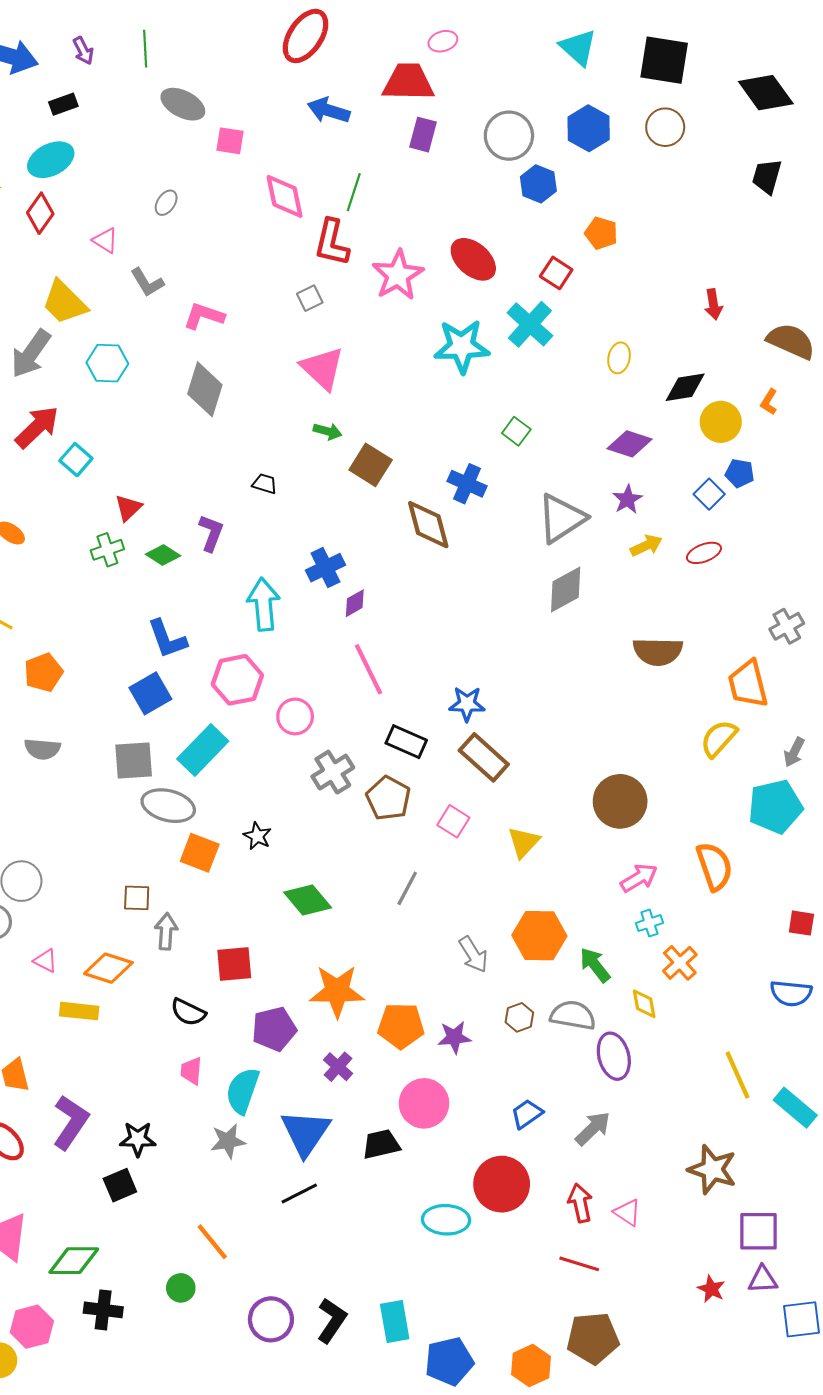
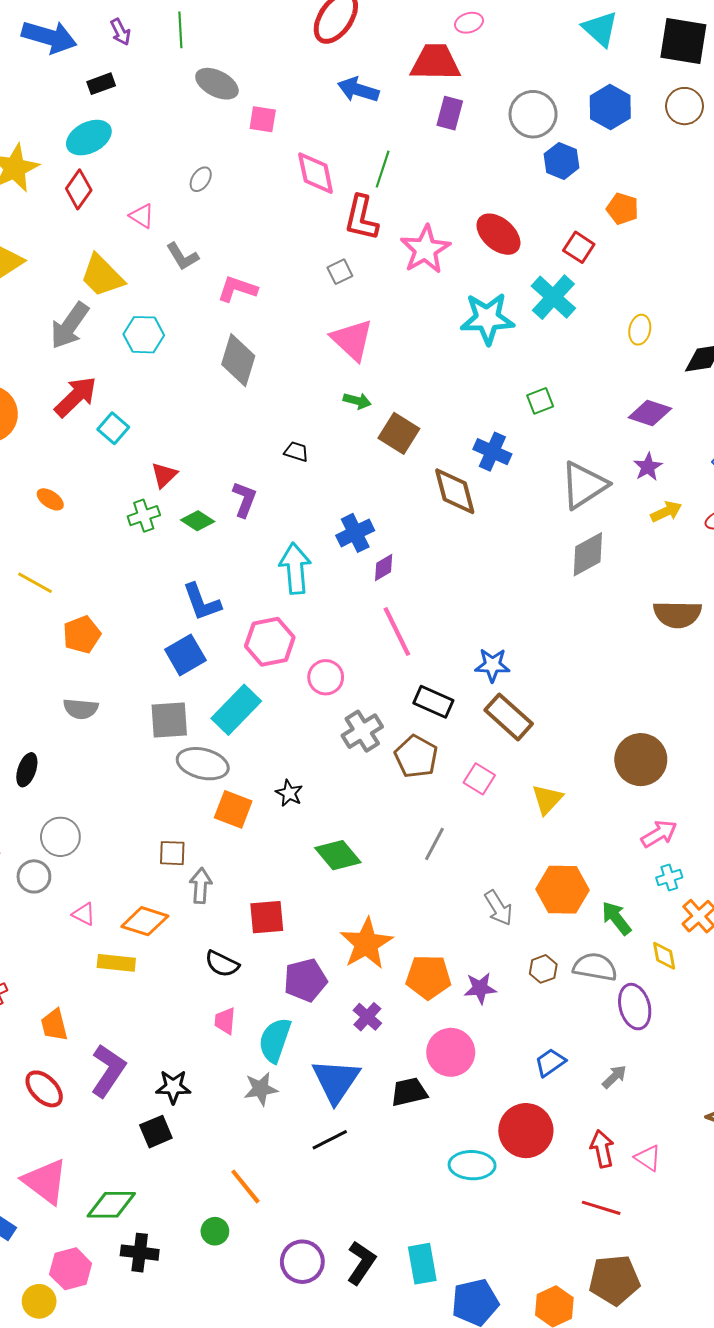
green square: (516, 431) -> (540, 401), turned 32
orange star: (337, 991) -> (366, 944), turned -30
gray arrow: (593, 1129) -> (614, 1077), size x0.7

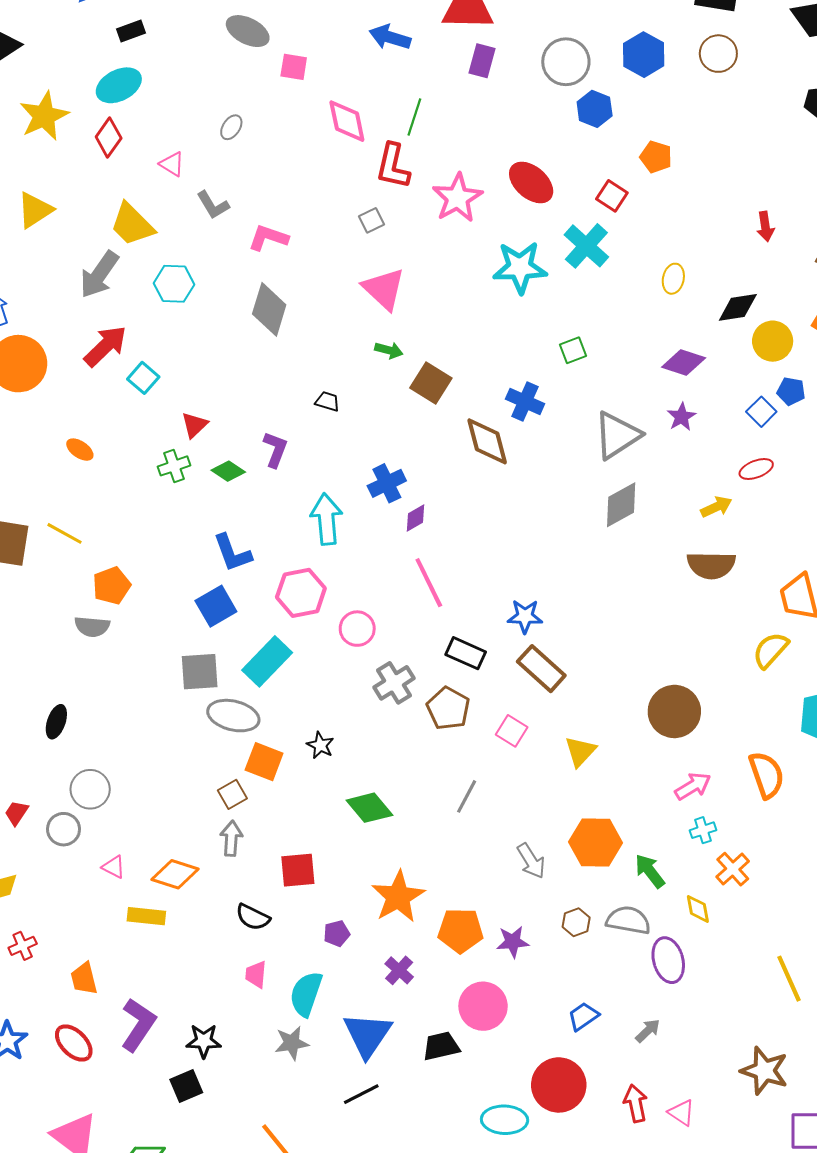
yellow arrow: (666, 512) -> (716, 507), moved
gray semicircle: (81, 709) -> (92, 627), moved
brown square: (172, 853) -> (232, 794), moved, turned -32
purple pentagon: (305, 980) -> (337, 934), size x0.6

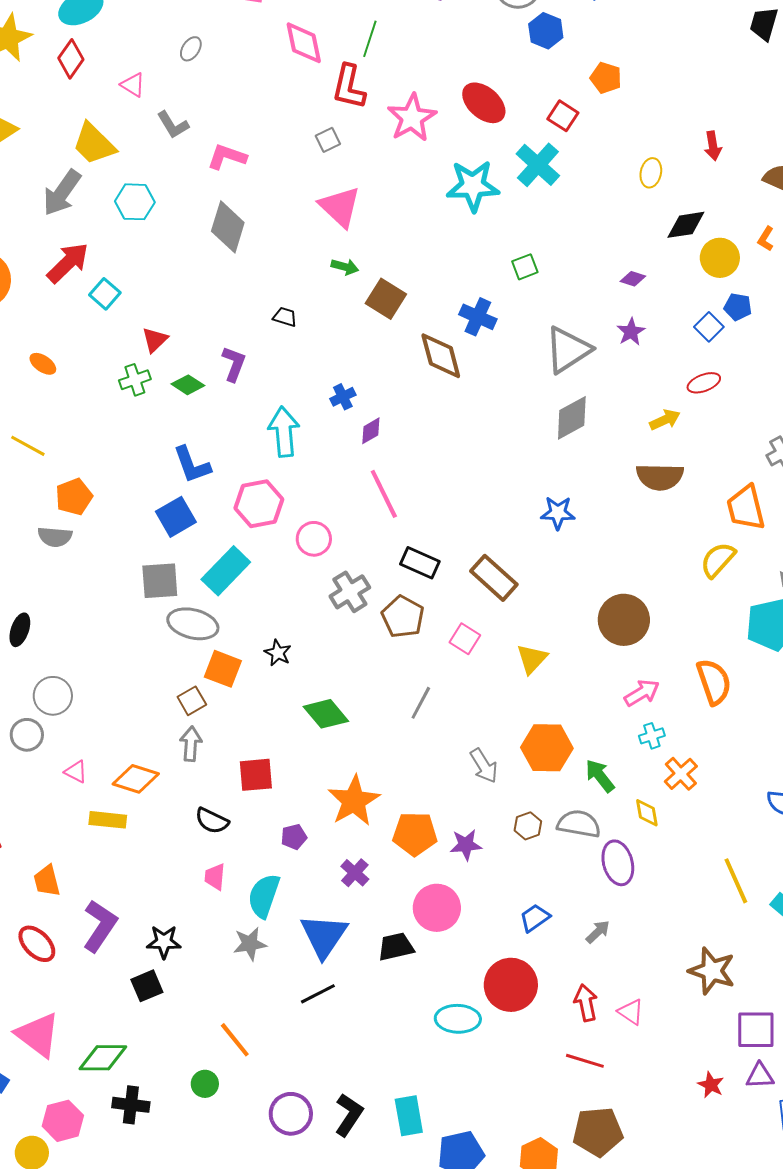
yellow ellipse: (673, 279) -> (651, 173), moved
purple diamond: (684, 363) -> (633, 279), size x0.6
blue cross: (387, 483) -> (343, 397), size x0.7
blue star: (525, 616) -> (558, 513), moved

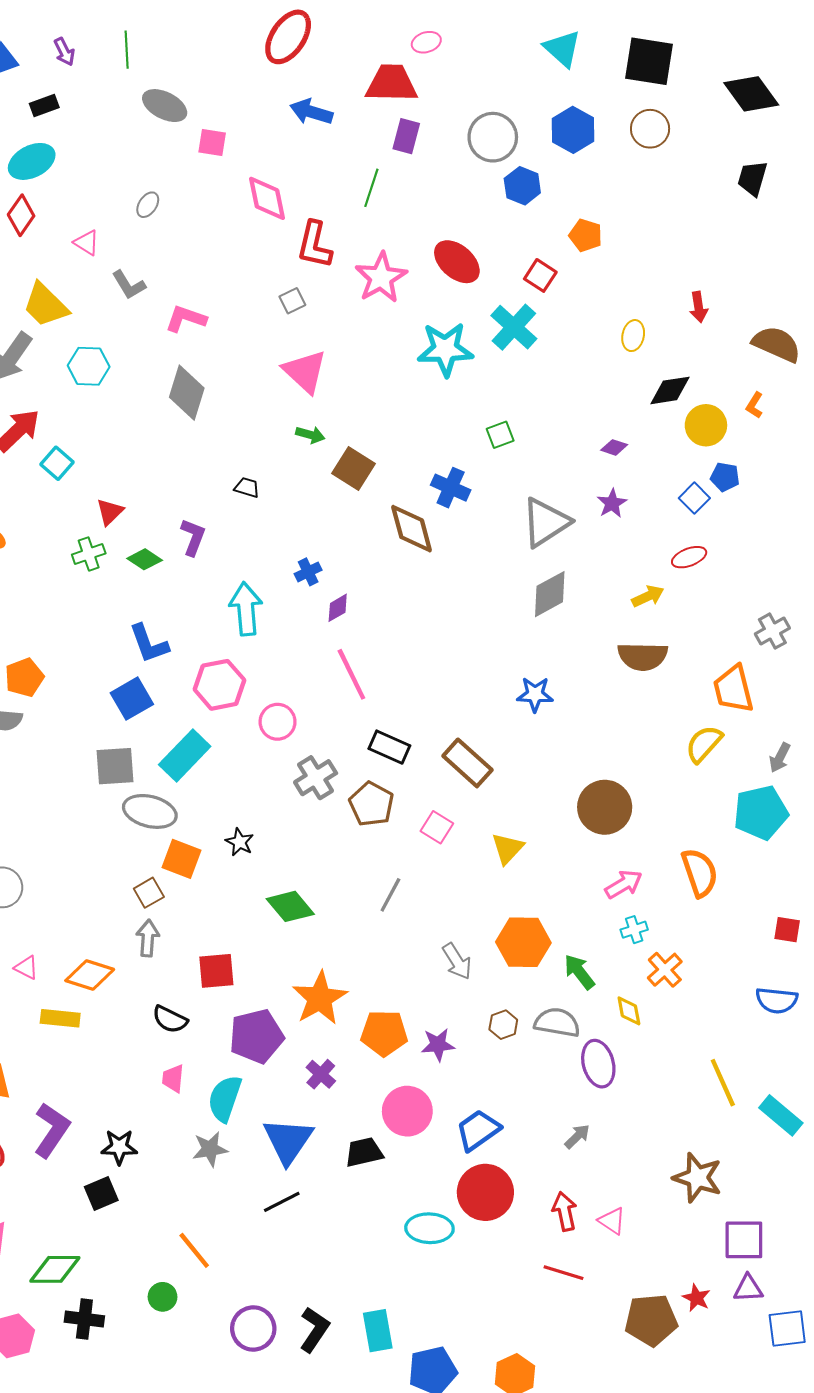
green line: (370, 39) -> (371, 188), moved
purple pentagon: (294, 837) -> (256, 1036), size x2.0
blue trapezoid: (535, 918) -> (478, 1130), moved, size x1.4
brown pentagon: (598, 1132) -> (651, 1320), moved

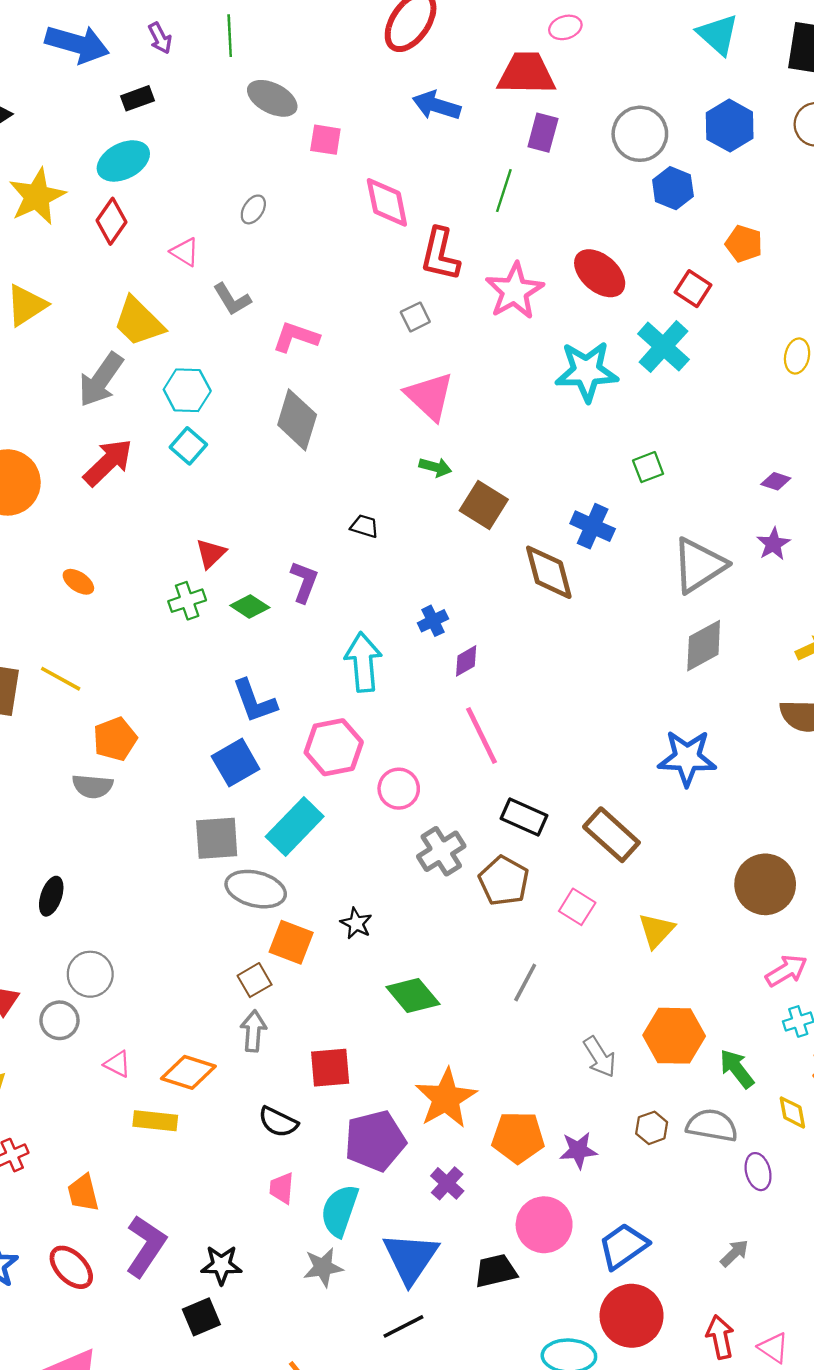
cyan square: (57, 463) -> (188, 446), moved
blue star: (535, 694) -> (687, 758), size x1.4
purple ellipse: (598, 1064) -> (758, 1172), size x0.7

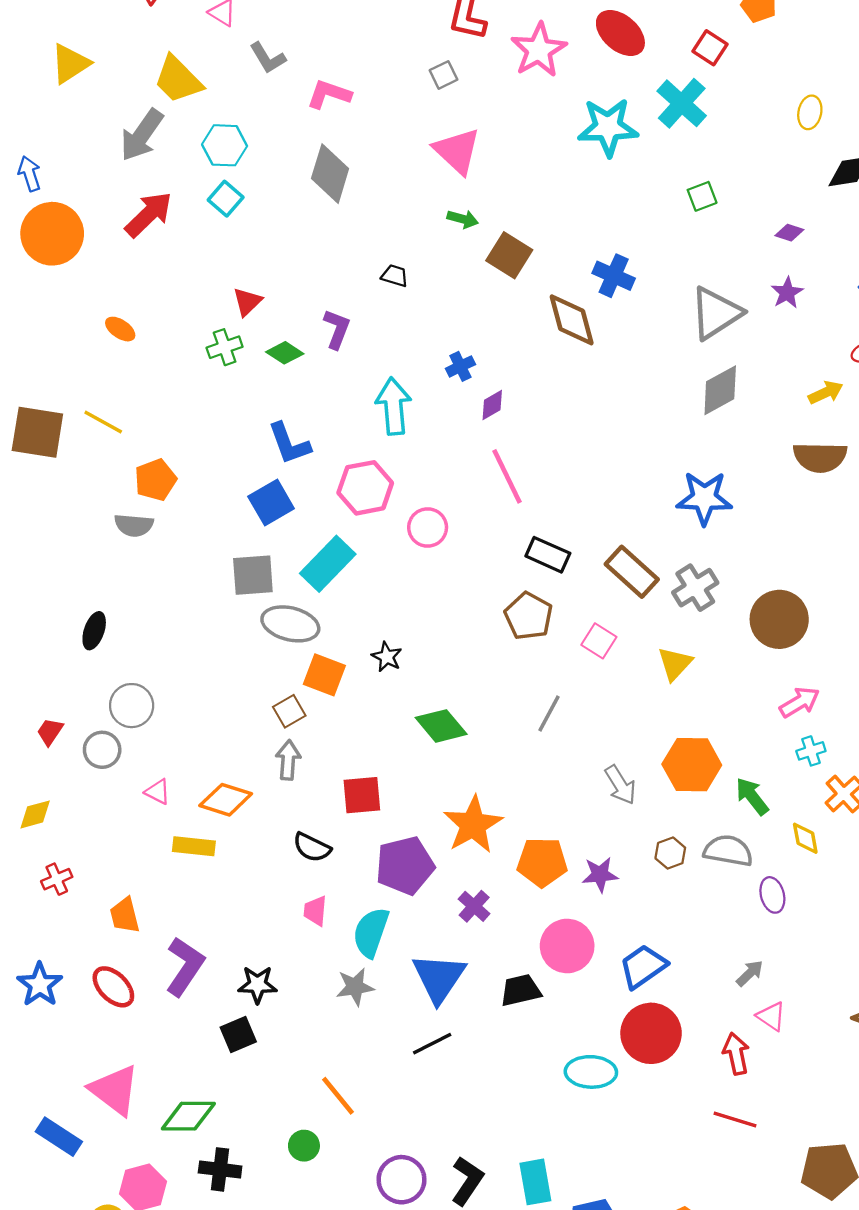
green square: (648, 467) -> (702, 196), moved
gray cross: (441, 851) -> (695, 588), moved
pink triangle: (773, 1348) -> (771, 1016), moved

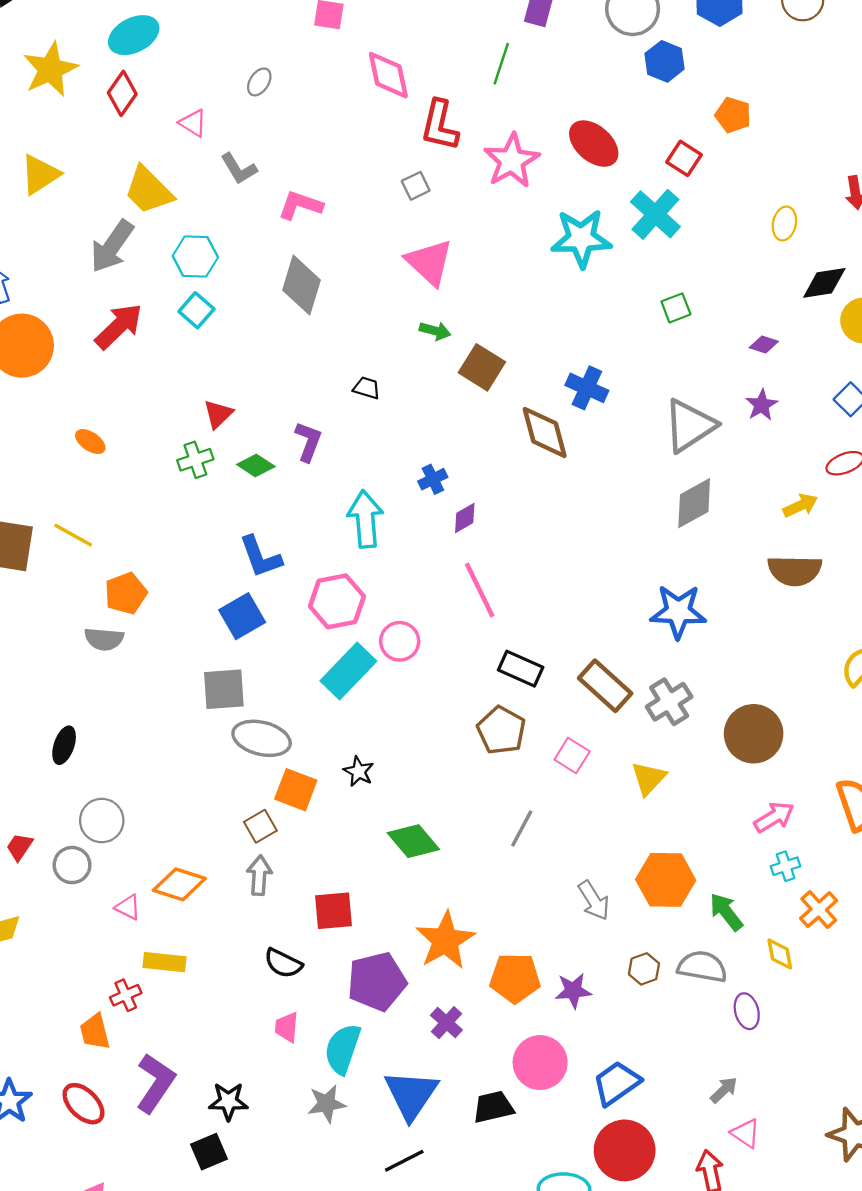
cyan rectangle: (328, 564) -> (348, 671), moved
orange diamond: (226, 800) -> (179, 884), moved
red cross: (57, 879) -> (126, 995), moved

